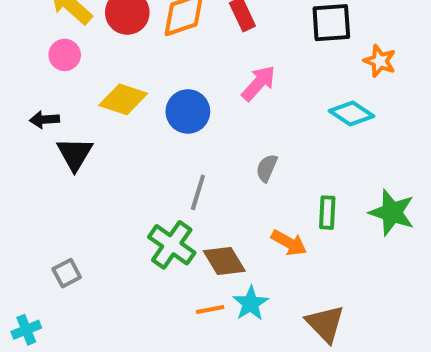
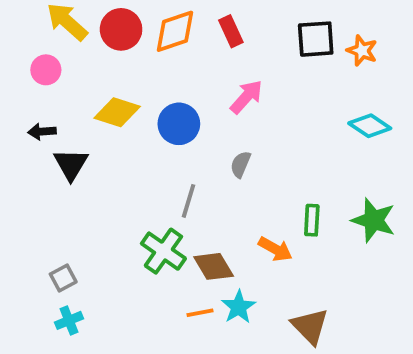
pink circle: (65, 55) -> (46, 70), moved
orange star: (380, 61) -> (362, 51), moved
cyan diamond: (352, 114) -> (370, 126), moved
gray semicircle: (267, 168) -> (241, 164), moved
cyan cross: (26, 330) -> (69, 320), moved

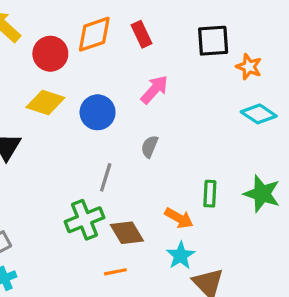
red circle: (121, 29) -> (50, 54), moved
orange star: (362, 51) -> (249, 67), moved
green cross: (163, 251) -> (85, 220), turned 33
cyan star: (239, 307) -> (181, 256), moved

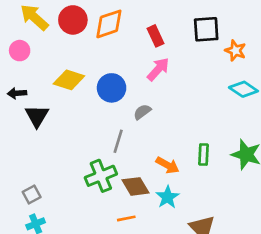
red rectangle: (141, 34) -> (156, 36), moved
red circle: (50, 54) -> (73, 20), moved
gray semicircle: (150, 146) -> (142, 112), moved, turned 30
orange arrow: (179, 218) -> (168, 165), moved
cyan star: (181, 256) -> (168, 197), moved

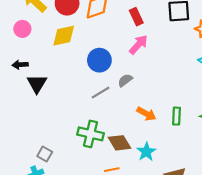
yellow diamond: (69, 80) -> (64, 36), moved, turned -30
gray line: (118, 141) -> (101, 93), moved, turned 42
orange arrow: (168, 165) -> (146, 114), moved
green cross: (101, 176) -> (91, 134), turned 35
gray square: (32, 194) -> (45, 154), moved, turned -32

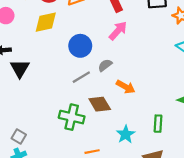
orange arrow: (146, 114) -> (126, 87), moved
green rectangle: (177, 116) -> (158, 124), moved
brown diamond: (120, 143) -> (100, 104), moved
gray square: (45, 154) -> (19, 136), moved

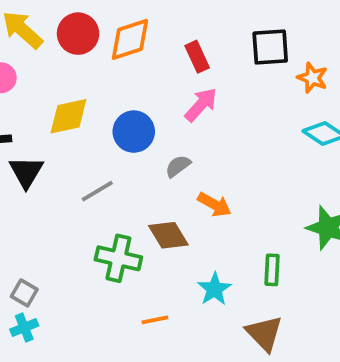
yellow diamond: (46, 22) -> (68, 116), moved
gray line: (81, 77) -> (97, 191), moved

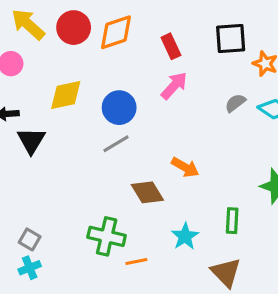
gray semicircle: (178, 166) -> (235, 103), moved
gray line: (97, 191) -> (116, 144), moved
green cross: (118, 258) -> (107, 236), moved

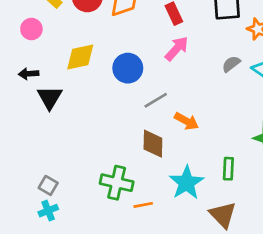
gray line: (116, 144) -> (156, 100), moved
brown diamond: (147, 192) -> (153, 144), turned 32
cyan star: (185, 236) -> (186, 183), size x1.4

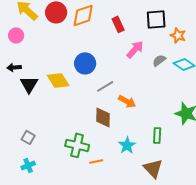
pink arrow: (177, 49) -> (135, 49), moved
yellow diamond: (80, 57) -> (58, 80), moved, turned 70
cyan star: (186, 183) -> (127, 145), size x0.7
gray square: (48, 185) -> (28, 137), moved

